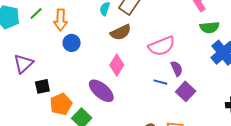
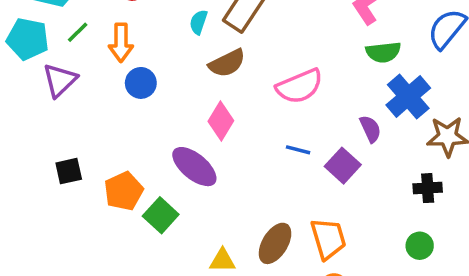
purple triangle: (23, 64) -> (60, 80), moved
purple semicircle: (177, 69) -> (370, 129), moved
black square: (42, 86) -> (69, 171), moved

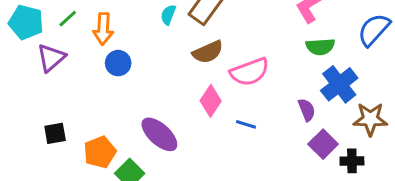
brown semicircle: (227, 63) -> (208, 52), moved
pink diamond: (221, 121) -> (211, 101), moved
purple square: (343, 166) -> (323, 144), moved

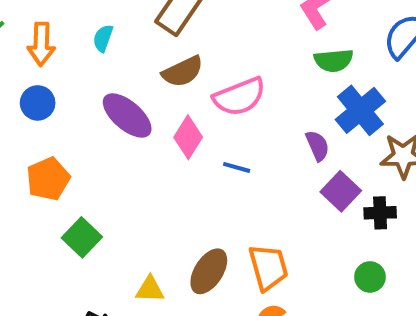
cyan semicircle: (168, 15) -> (103, 38), moved
blue circle: (118, 63) -> (38, 103), moved
purple ellipse: (159, 134) -> (127, 115), moved
orange pentagon: (100, 152) -> (48, 179), moved

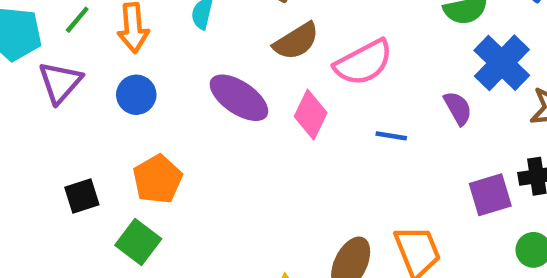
blue line: (237, 167) -> (391, 136), moved
purple square: (341, 191) -> (490, 195), moved, turned 36
green square: (82, 237) -> (138, 242), moved

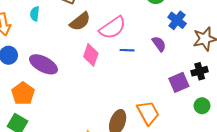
blue cross: (502, 63) -> (177, 20), size x0.7
purple ellipse: (239, 98) -> (43, 64), moved
blue line: (391, 136) -> (127, 50), moved

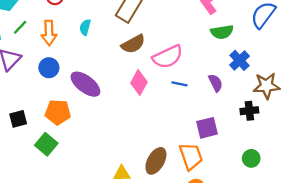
black cross: (200, 71) -> (249, 111), moved
purple square: (179, 82) -> (207, 128), moved
orange pentagon: (23, 93) -> (58, 112), turned 30

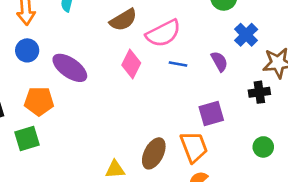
green square: (46, 144) -> (27, 139), turned 35

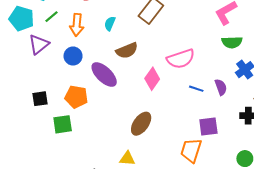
brown semicircle: (123, 20) -> (127, 50), moved
blue line: (178, 64) -> (196, 89), moved
orange trapezoid: (194, 147) -> (191, 150), turned -150
brown ellipse: (154, 153) -> (141, 124), moved

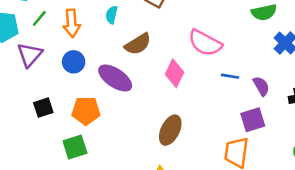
pink semicircle: (181, 59) -> (205, 43), turned 56
purple semicircle: (221, 87) -> (261, 86), moved
black square: (40, 99) -> (43, 108), moved

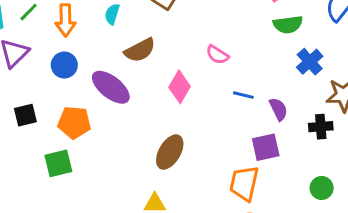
pink semicircle: (205, 43) -> (217, 55), size x0.6

